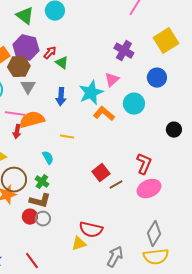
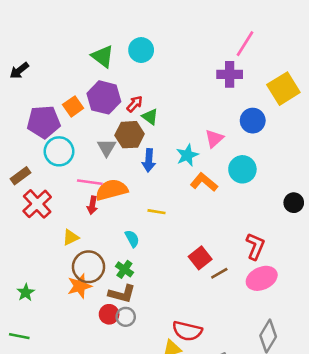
purple cross: (124, 51) -> (230, 74), moved, turned -30
brown hexagon: (19, 67) -> (130, 135), moved
blue circle: (157, 78) -> (253, 121), moved
cyan star: (91, 93) -> (187, 155), size x0.7

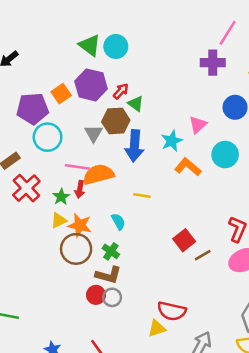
cyan circle: (141, 50) -> (116, 46), moved
blue arrow: (149, 160) -> (134, 146), size x1.4
orange star: (80, 286) -> (80, 225), moved, turned 30
green star: (26, 292) -> (61, 197), moved

